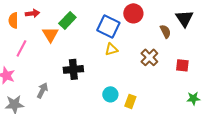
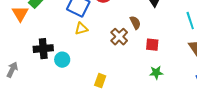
brown semicircle: (165, 31) -> (135, 23), moved
cyan circle: (110, 94) -> (62, 60), moved
green star: (193, 98) -> (156, 73), moved

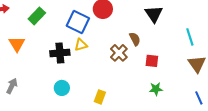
orange triangle: (20, 14) -> (17, 44), moved
black cross: (43, 49) -> (60, 53), moved
cyan circle: (62, 60) -> (62, 88), moved

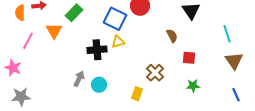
orange triangle: (17, 44) -> (54, 31), moved
brown cross: (119, 53) -> (155, 73), moved
gray arrow: (12, 86) -> (79, 79), moved

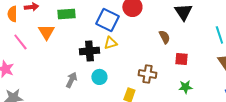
green rectangle: (74, 13) -> (66, 14), turned 42
pink line: (28, 41) -> (20, 42), turned -66
brown cross: (155, 73) -> (147, 74), turned -36
cyan circle: (99, 85) -> (99, 77), moved

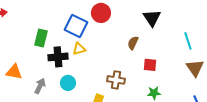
green rectangle: (66, 14) -> (41, 38), moved, turned -72
orange triangle: (46, 32) -> (14, 72), moved, turned -48
brown semicircle: (164, 37) -> (133, 43), turned -128

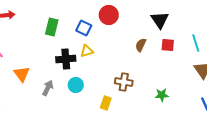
blue square: (76, 26) -> (84, 28), size x0.7
green rectangle: (41, 38) -> (52, 27), moved
red square: (150, 65) -> (168, 45), moved
orange triangle: (14, 72) -> (22, 74), turned 42

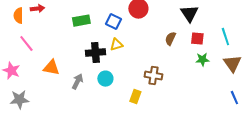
green rectangle: (52, 27) -> (81, 21), turned 66
orange triangle: (22, 74) -> (51, 68), turned -42
green star: (162, 95) -> (202, 60), moved

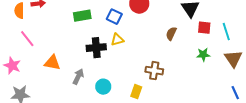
red square: (197, 39) -> (204, 28), moved
cyan circle: (105, 79) -> (103, 87), moved

